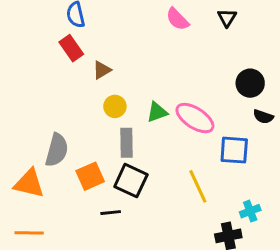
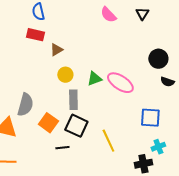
red rectangle: (71, 48) -> (35, 35), turned -42
blue square: (234, 150) -> (150, 118), moved
orange square: (90, 176) -> (48, 123), turned -30
yellow line: (198, 186) -> (108, 141), moved

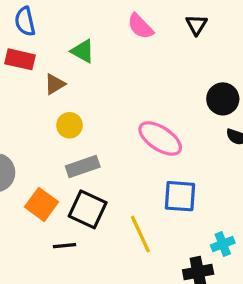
green triangle: (94, 79) -> (83, 51), moved, turned 49
gray rectangle: (73, 100) -> (83, 166), turned 72
blue square: (150, 118) -> (180, 196), moved

